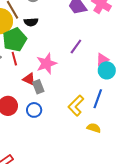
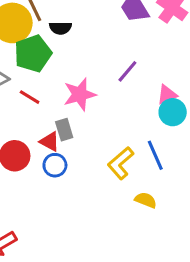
red line: (14, 59) -> (30, 97), moved, turned -48
red triangle: (29, 79) -> (50, 142), moved
blue line: (98, 99) -> (155, 155), turned -48

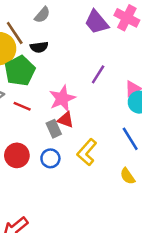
red triangle: (50, 142) -> (66, 120), moved
yellow L-shape: (121, 163) -> (87, 152), moved
yellow semicircle: (146, 200) -> (128, 176), turned -138

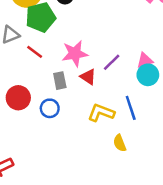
purple line: (98, 74) -> (112, 62), moved
red triangle: (66, 120) -> (88, 77), moved
yellow L-shape: (87, 152) -> (101, 113), moved, turned 56

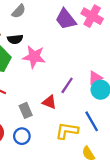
pink star: (75, 54) -> (34, 57), moved, turned 30

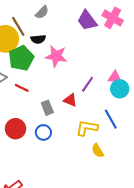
pink triangle: (95, 78) -> (115, 77), turned 32
yellow semicircle: (88, 154) -> (98, 151), moved

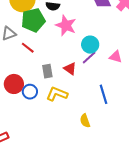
cyan circle: (120, 89) -> (90, 45), moved
yellow L-shape: (87, 128) -> (57, 94), moved
blue circle: (43, 132) -> (30, 92), moved

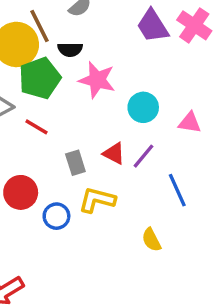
purple line: (89, 58) -> (143, 156), moved
blue circle: (30, 92) -> (56, 216), moved

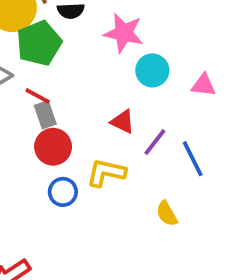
pink star: (97, 80) -> (124, 33), moved
purple line: (143, 156) -> (155, 142), moved
gray rectangle: (75, 163) -> (45, 115), moved
red circle: (21, 192) -> (53, 147), moved

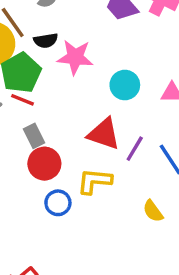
pink star: (124, 33) -> (75, 57), moved
red line: (38, 96) -> (23, 100), moved
red triangle: (123, 122) -> (104, 134), size x1.5

